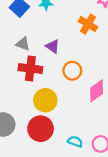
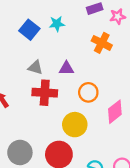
purple triangle: (53, 46) -> (66, 68), turned -32
yellow circle: (45, 100) -> (75, 125), moved

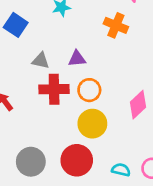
blue square: (29, 30) -> (16, 25), moved
orange circle: (88, 92) -> (89, 90), moved

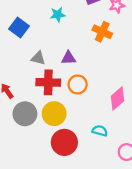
yellow circle: (92, 124) -> (54, 114), moved
gray circle: (31, 162) -> (25, 114), moved
cyan semicircle: (121, 170) -> (100, 131), moved

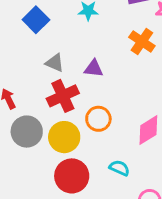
red cross: (48, 82) -> (63, 96), turned -35
orange circle: (78, 85) -> (98, 119), moved

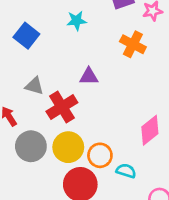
gray triangle: (55, 63) -> (34, 86), moved
orange circle: (98, 119) -> (100, 155), moved

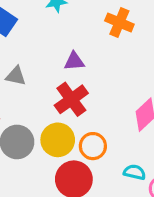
red cross: (62, 107) -> (71, 99), moved
cyan semicircle: (126, 171) -> (135, 172), moved

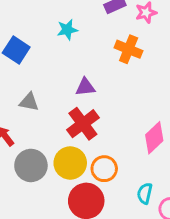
cyan semicircle: (135, 172) -> (145, 193), turned -90

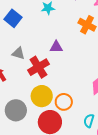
red cross: (83, 124) -> (38, 67), moved
gray circle: (31, 165) -> (16, 110), moved

